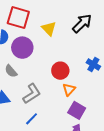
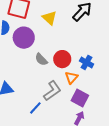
blue cross: (93, 64) -> (87, 62), moved
gray semicircle: (11, 71) -> (41, 59), moved
gray L-shape: (32, 94) -> (52, 91), moved

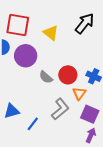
blue line: (35, 108) -> (33, 124), moved

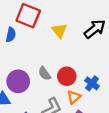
purple circle: (26, 56) -> (18, 81), moved

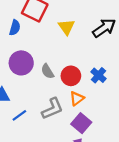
purple circle: (18, 81) -> (21, 63), moved
blue cross: (92, 83) -> (98, 75), moved

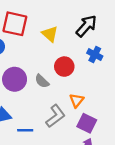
blue cross: (98, 75) -> (95, 55), moved
red circle: (71, 76) -> (64, 67), moved
blue line: (19, 115) -> (25, 130), turned 49

